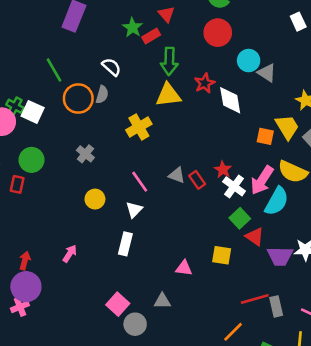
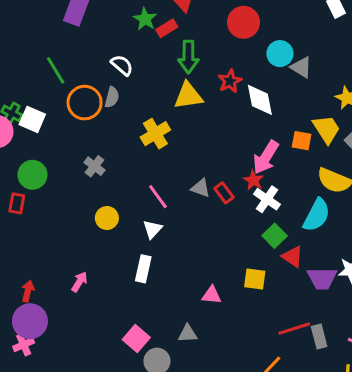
pink arrow: (262, 180) -> (266, 157), moved

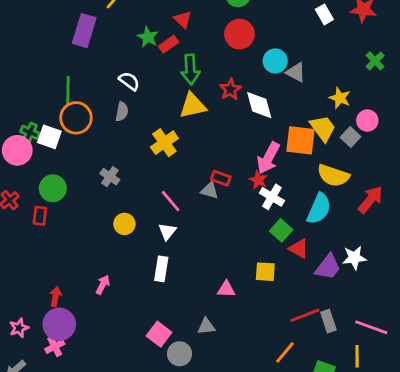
green line: (56, 70) -> (68, 90), turned 36
orange circle: (85, 103) -> (76, 118), moved
orange square: (302, 141) -> (300, 140), size x1.6
red rectangle: (224, 193) -> (221, 178), moved, turned -30
purple trapezoid: (322, 278) -> (328, 267), turned -48

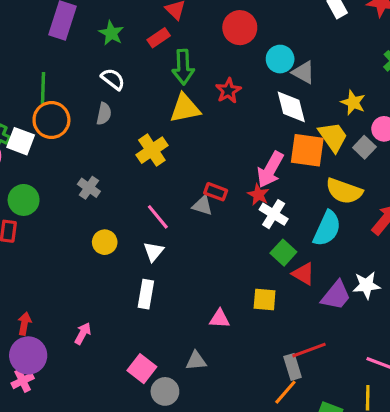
green star: (148, 37) -> (111, 33), moved
white diamond: (259, 105) -> (291, 107), moved
pink arrow: (103, 285) -> (83, 333), moved
gray rectangle: (328, 321) -> (293, 367), moved

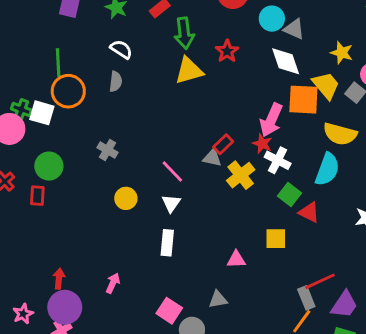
yellow cross: (152, 150) -> (241, 175), moved
red rectangle: (216, 192) -> (223, 144), turned -60
purple trapezoid: (336, 295) -> (344, 305), moved

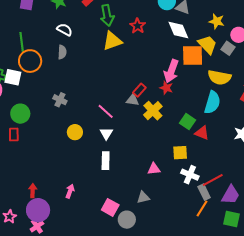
white cross: (278, 160) -> (190, 175), moved

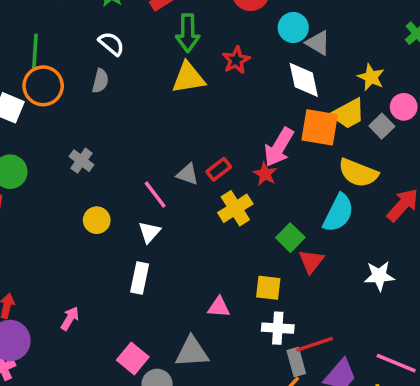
yellow trapezoid: (207, 45) -> (348, 114), turned 95
gray triangle: (132, 100) -> (187, 174), moved
red triangle: (202, 133) -> (311, 261), turned 35
white cross: (190, 175) -> (278, 328), turned -30
gray triangle: (143, 197) -> (192, 352), size x1.5

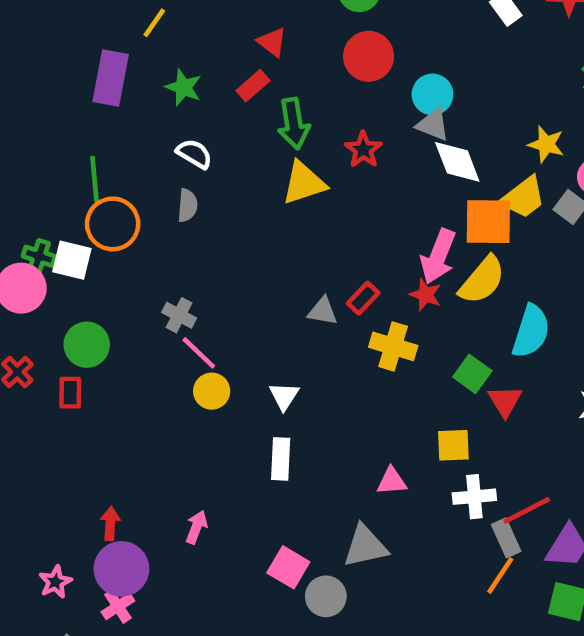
gray triangle: (318, 43) -> (433, 125), moved
yellow semicircle: (358, 173) -> (482, 280), moved, turned -63
pink line: (155, 195) -> (199, 353), moved
yellow cross: (235, 208) -> (393, 346), turned -32

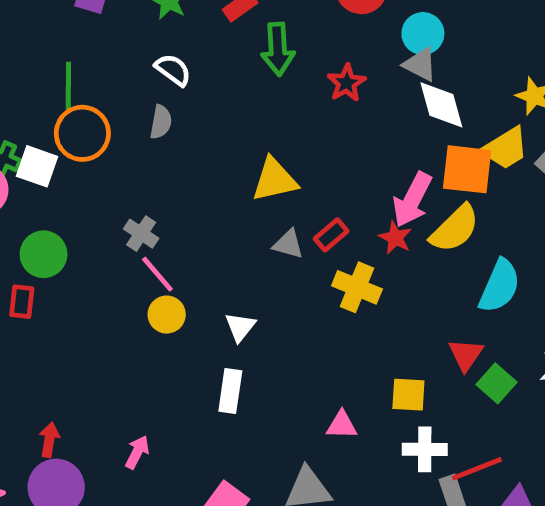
yellow triangle: (304, 183) -> (275, 180), moved
green square: (472, 374) -> (496, 383), moved

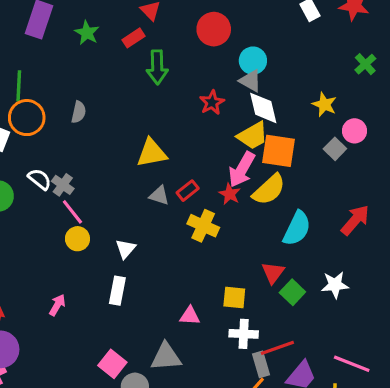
white semicircle: (173, 70) -> (40, 179), moved
red star: (346, 83) -> (212, 103), moved
yellow trapezoid: (505, 148) -> (253, 136), moved
pink arrow: (137, 452) -> (57, 305), moved

